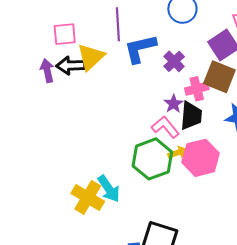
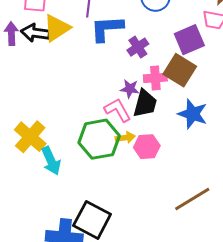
purple star: (173, 104) -> (130, 89), turned 30
pink hexagon: (201, 158) -> (147, 147), size x0.7
yellow cross: (88, 197) -> (30, 137), moved

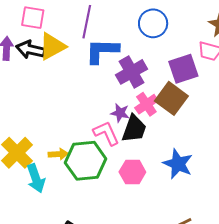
purple cross: (138, 47) -> (132, 72), size x1.4
pink cross: (155, 78) -> (146, 104), turned -35
blue star: (193, 114) -> (178, 164), moved
yellow arrow: (125, 138) -> (58, 154), moved

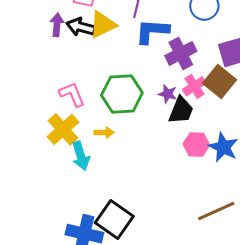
pink L-shape: (106, 133) -> (72, 94), moved
green hexagon: (86, 161) -> (122, 94), moved
pink hexagon: (132, 172) -> (196, 145), moved

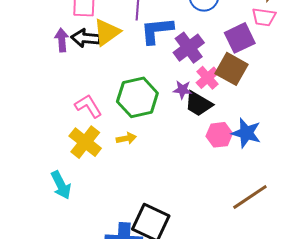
black trapezoid: (181, 110) -> (198, 104), turned 108
cyan arrow: (81, 156) -> (61, 185), moved

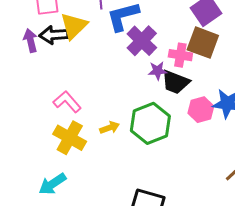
purple cross: (189, 48) -> (142, 41), moved
pink cross: (208, 78) -> (180, 55), turned -30
green hexagon: (137, 97) -> (150, 123), moved
cyan arrow: (61, 185) -> (52, 184), turned 92

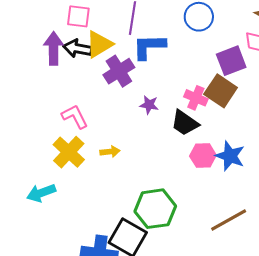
purple arrow: (30, 41) -> (54, 48), size x1.4
purple cross: (142, 41) -> (119, 71), moved
purple star: (158, 71) -> (149, 105), moved
green hexagon: (150, 123) -> (155, 209), moved

